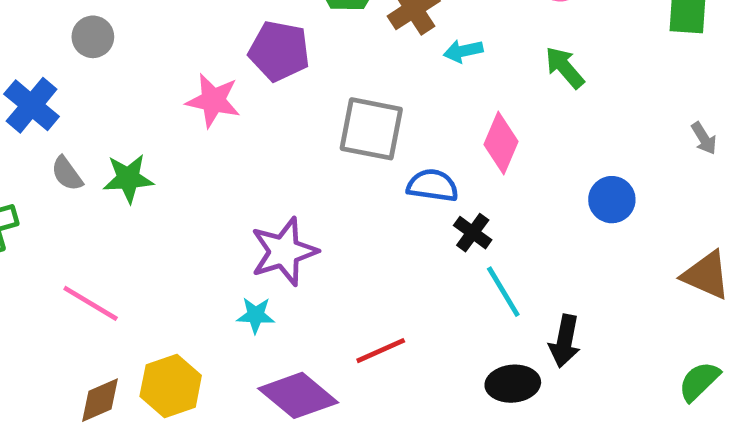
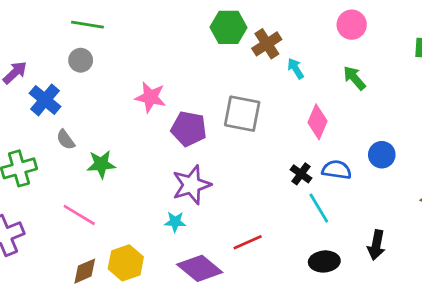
purple pentagon: (279, 51) -> (189, 129), moved
cyan arrow: (463, 51) -> (296, 68), turned 70
green star: (128, 178) -> (101, 164), moved
blue semicircle: (433, 185) -> (337, 170), moved
black arrow: (565, 341) -> (376, 245), moved

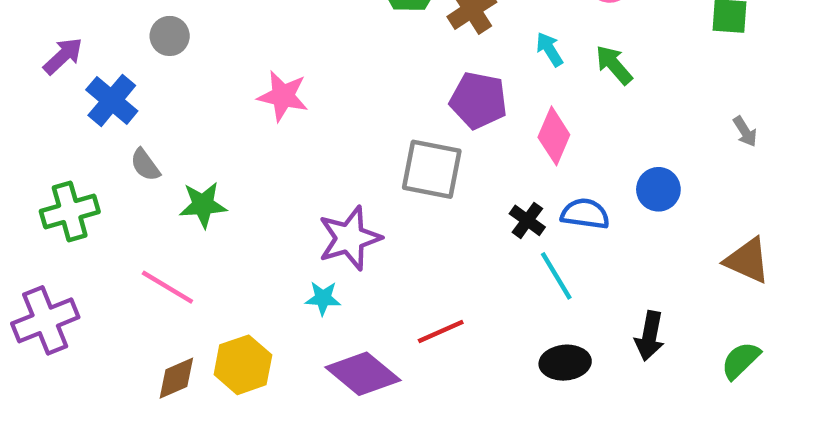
cyan arrow: (296, 68) -> (550, 49), moved
gray square: (242, 114) -> (432, 169), moved
purple pentagon: (189, 129) -> (478, 100), moved

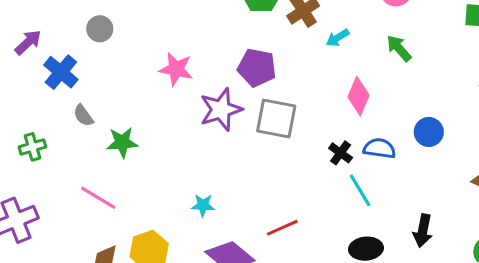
cyan arrow: (550, 49) -> (338, 38), moved, turned -90
purple pentagon: (478, 100) -> (257, 68), moved
green cross: (70, 212) -> (32, 147), size x0.7
purple star: (350, 238) -> (221, 110), moved

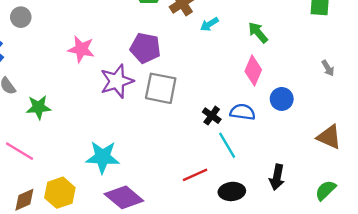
pink diamond: (358, 96) -> (253, 71), moved
cyan star: (203, 205) -> (103, 157), size x1.8
red line: (282, 228) -> (195, 175), moved

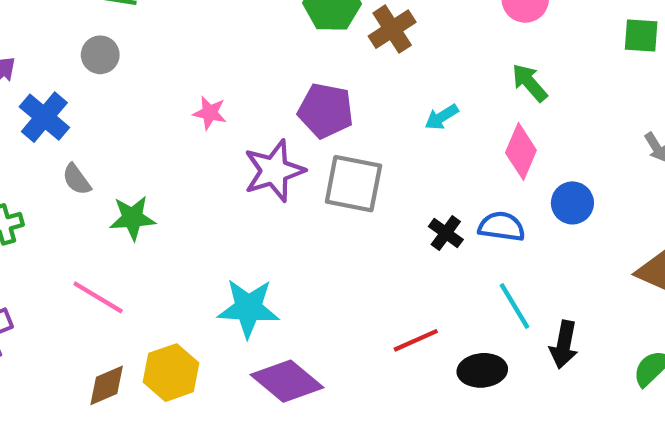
cyan arrow: (209, 24) -> (441, 117), moved
pink star: (81, 49) -> (210, 113), size x0.7
cyan line: (227, 145) -> (514, 306), moved

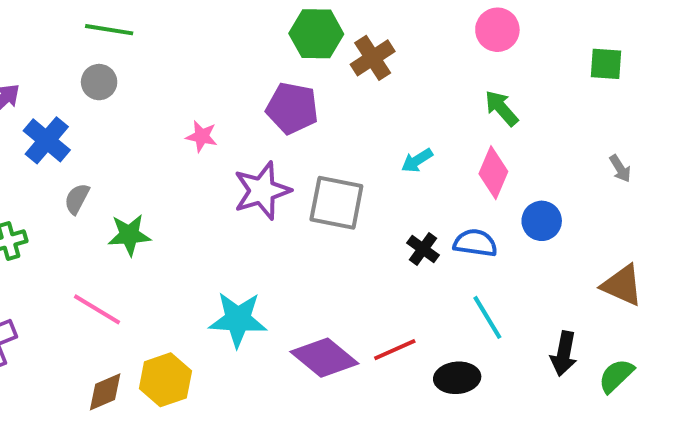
purple pentagon: (326, 111) -> (292, 108), moved
cyan arrow: (441, 117) -> (417, 160), moved
gray semicircle: (77, 179) -> (77, 199), turned 64
black arrow: (564, 345) -> (564, 354), moved
purple diamond: (287, 381) -> (324, 358), moved

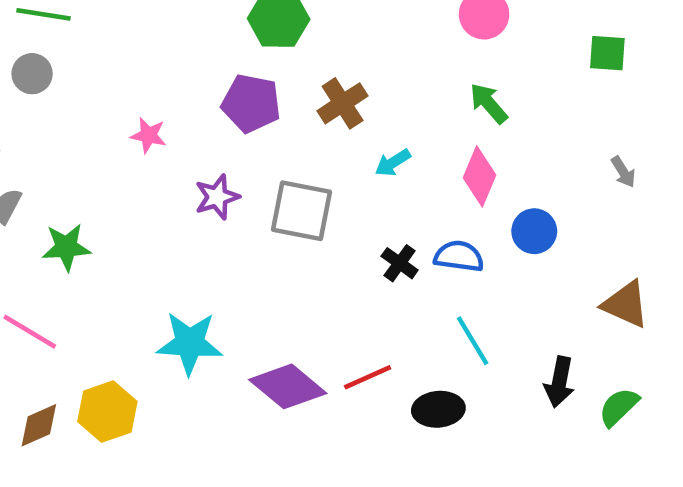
brown cross: (373, 58) -> (343, 103), moved
purple star: (262, 191) -> (217, 197), size x0.7

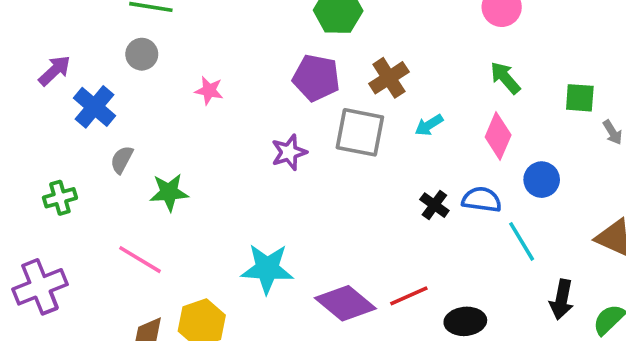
green square: (607, 53) -> (580, 98), moved
pink star: (148, 135) -> (209, 91), moved
gray square: (301, 211) -> (360, 132), moved
cyan line: (473, 341) -> (522, 241), moved

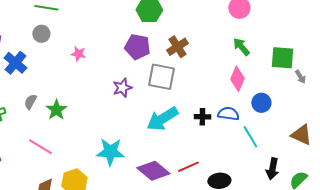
green square: (580, 98) -> (282, 58), size x1.4
cyan arrow: (429, 125) -> (162, 119), moved, size x2.0
gray semicircle: (122, 160) -> (30, 102), moved
green star: (169, 192) -> (56, 110), turned -30
black cross: (434, 205) -> (202, 117), turned -35

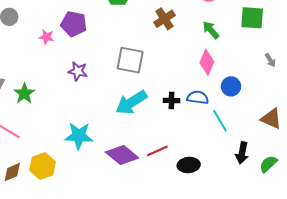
purple pentagon: (137, 47) -> (74, 24), moved
brown cross: (177, 47) -> (164, 19), moved
green square: (282, 58) -> (252, 18), moved
purple star: (122, 88) -> (78, 71), moved, turned 30

